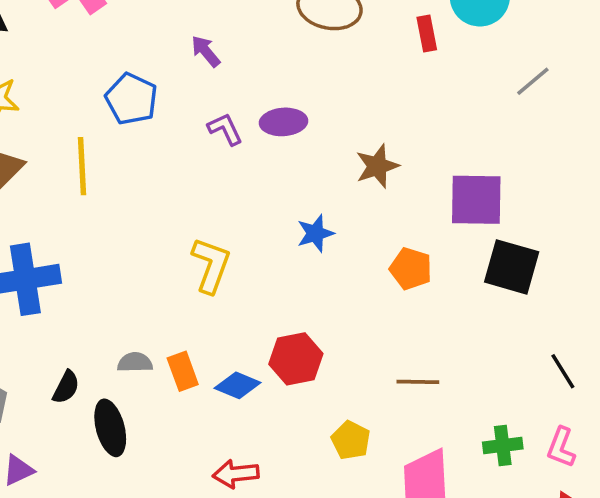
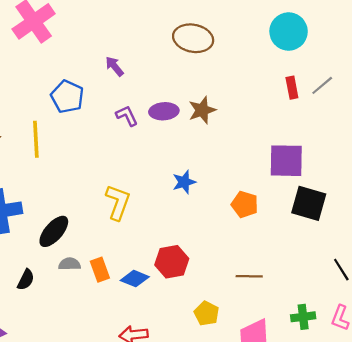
red rectangle: (427, 34) -> (292, 88), moved
brown star: (377, 166) -> (202, 110), moved
black ellipse: (110, 428) -> (54, 231), moved, turned 56

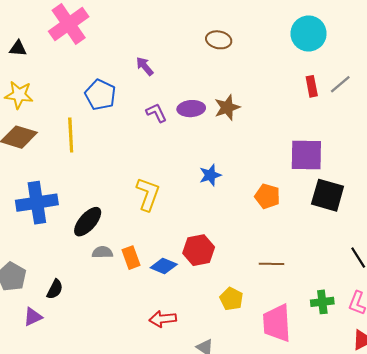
brown ellipse: (193, 38) -> (219, 40), size x0.7
black semicircle: (26, 280) -> (55, 289), moved

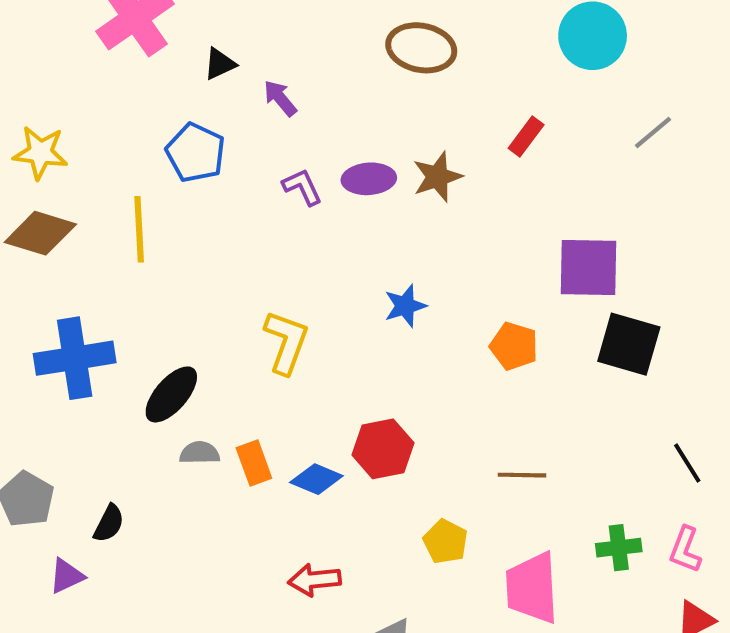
brown ellipse: (219, 40) -> (421, 48), size x1.4
black triangle: (18, 48) -> (220, 64), moved, turned -30
red rectangle: (312, 86) -> (526, 137), moved, turned 48

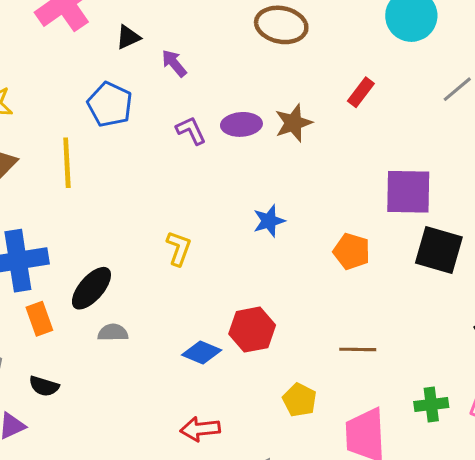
yellow L-shape: (286, 342) -> (179, 248), size x0.7
orange rectangle: (254, 463) -> (39, 319), moved
black semicircle: (109, 523) -> (44, 386), turned 80

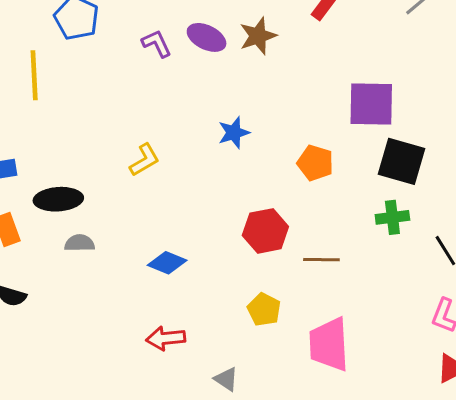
purple ellipse: (241, 124) -> (207, 37), turned 30
yellow L-shape: (179, 248) -> (145, 160), turned 40
black ellipse: (91, 288) -> (58, 199), turned 45
red hexagon: (252, 330) -> (265, 231), moved
green cross: (431, 405) -> (392, 217), moved

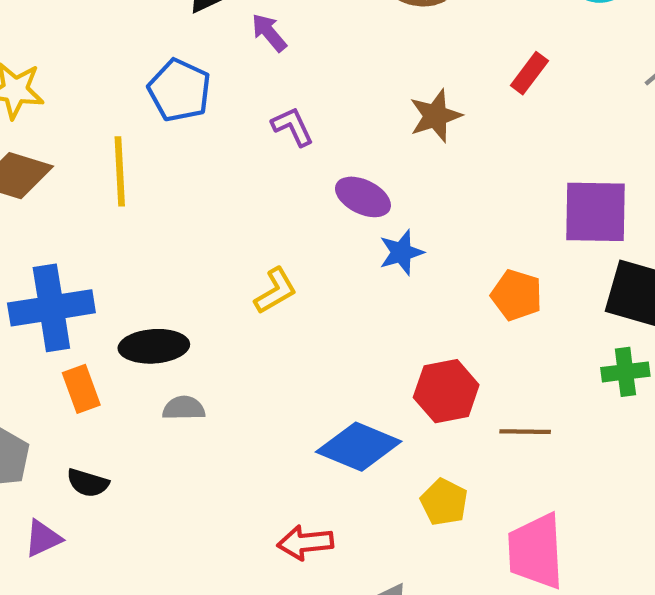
purple ellipse: (207, 37) -> (363, 197), moved
blue diamond: (167, 263) -> (359, 447), moved, size x1.5

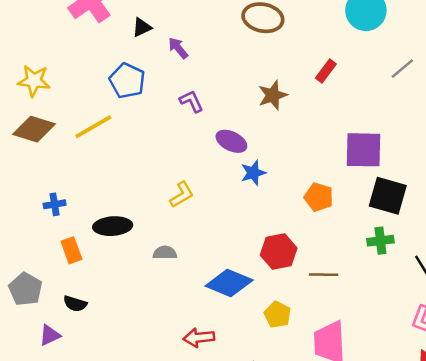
yellow line: (120, 171) -> (93, 127), turned 63
blue cross: (51, 308) -> (55, 204), size x0.5
gray semicircle: (184, 408) -> (165, 253), moved

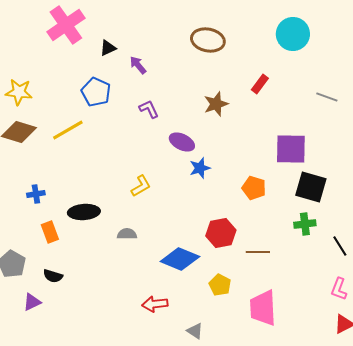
gray line: (402, 69) -> (327, 97), moved, turned 60

